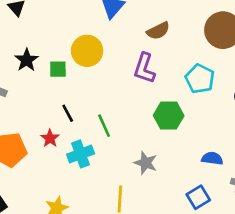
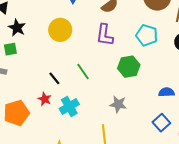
black star: (27, 60) -> (17, 28), moved
green square: (58, 69) -> (10, 49), moved
green line: (104, 126) -> (83, 71), moved

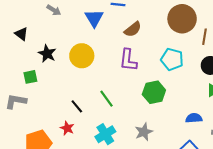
black star: (17, 28) -> (47, 54), moved
gray star: (118, 104) -> (144, 132), turned -30
cyan cross: (69, 106) -> (105, 134), moved

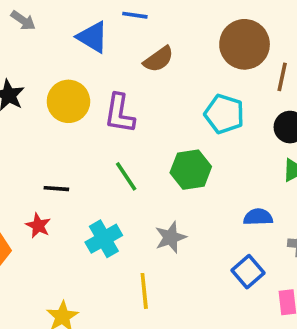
blue triangle: (94, 18) -> (93, 37), turned -30
purple L-shape: (128, 60) -> (120, 113), moved
green line: (106, 99) -> (126, 176), moved
black line: (77, 106) -> (56, 189), turned -48

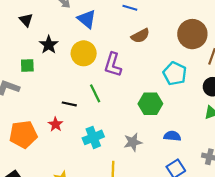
blue triangle: (93, 37) -> (87, 19), moved
green line: (126, 176) -> (95, 93), moved
blue semicircle: (258, 217) -> (172, 136), moved

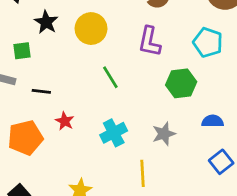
purple L-shape: (113, 65) -> (149, 42), moved
black line: (69, 104) -> (41, 91), moved

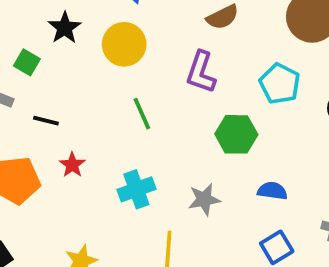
green square: (22, 51) -> (27, 62), turned 30

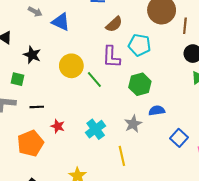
yellow circle: (124, 44) -> (71, 66), moved
cyan pentagon: (280, 84) -> (139, 45), moved
green line: (142, 114) -> (94, 80), moved
blue semicircle: (272, 191) -> (157, 111), moved

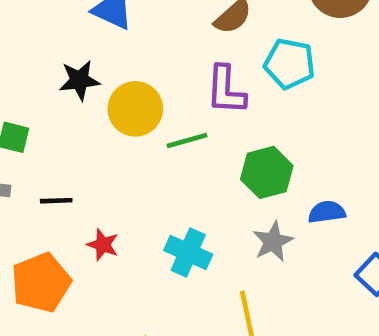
black star: (32, 55) -> (79, 80), moved, turned -30
green line: (94, 80) -> (187, 140), turned -66
green hexagon: (140, 84) -> (267, 172), moved
cyan cross: (96, 129) -> (188, 252), turned -30

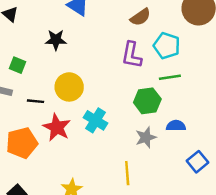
yellow circle: (135, 109) -> (69, 87), moved
green line: (187, 140) -> (170, 77), moved
red star: (103, 245) -> (57, 127), size x1.6
cyan cross: (188, 252) -> (95, 120), moved

